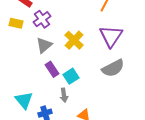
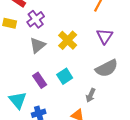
purple triangle: (111, 36) -> (105, 36), size x0.7
purple rectangle: (52, 69) -> (40, 80), moved
gray arrow: (64, 95) -> (91, 95), moved, turned 32

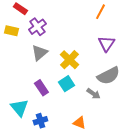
yellow cross: (68, 40) -> (69, 60), moved
gray arrow: (91, 95) -> (93, 94), moved, turned -80

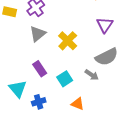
cyan square: (66, 84) -> (65, 79), moved

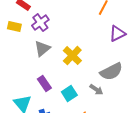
purple triangle: (105, 25) -> (117, 34), moved, turned 30

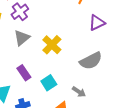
gray arrow: (96, 90) -> (79, 92), moved

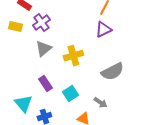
purple triangle: (97, 23) -> (103, 30), moved
yellow cross: (52, 45) -> (73, 56), turned 30

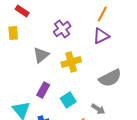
purple cross: (41, 23) -> (62, 29), moved
yellow rectangle: (15, 27) -> (13, 33), turned 72
purple rectangle: (45, 84) -> (43, 90), turned 63

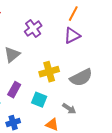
yellow cross: (71, 62) -> (49, 72), moved
cyan square: (68, 100) -> (39, 100), turned -35

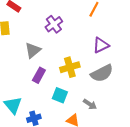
purple triangle: (72, 36) -> (101, 45), moved
purple rectangle: (14, 90) -> (39, 75), moved

